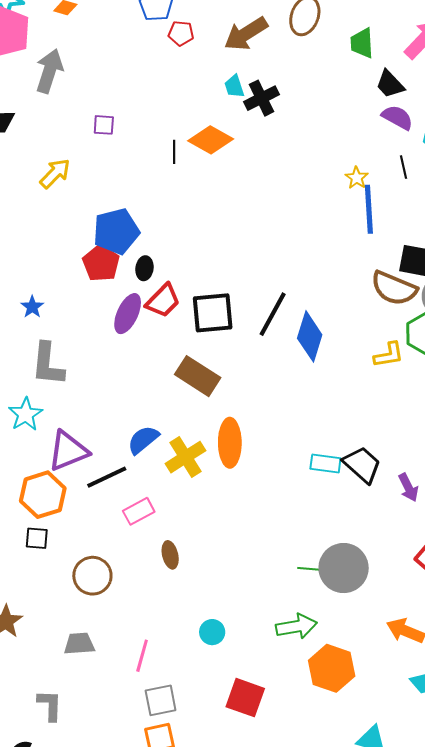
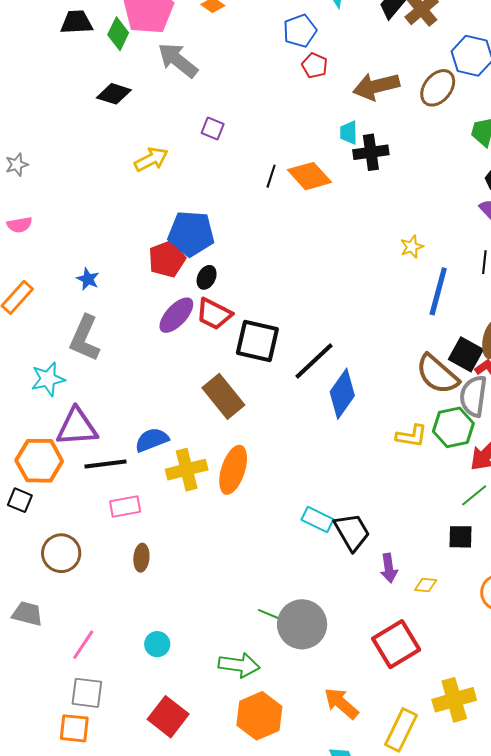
gray arrow: (49, 71) -> (178, 60), turned -87
yellow star: (357, 178) -> (412, 247), moved
red trapezoid: (163, 301) -> (214, 314), turned 54
blue star: (32, 307) -> (88, 279), turned -30

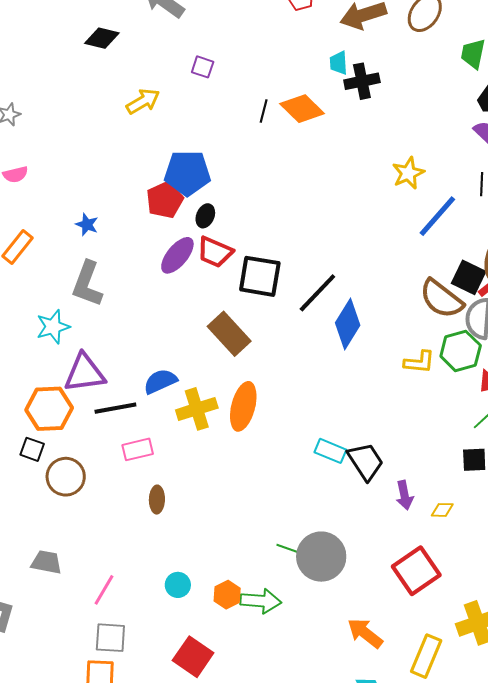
yellow star: (412, 247) -> (408, 173), size x1.4
blue line: (438, 291) -> (437, 216), turned 30
brown circle: (61, 553) -> (66, 477), moved
orange hexagon: (259, 716) -> (227, 595), moved, size x0.6

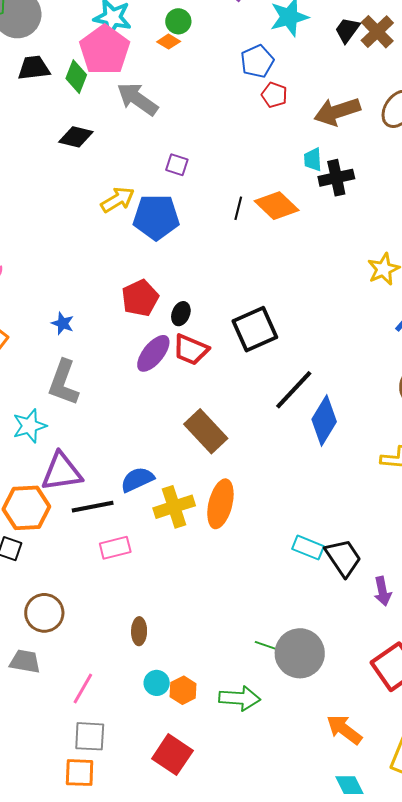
blue pentagon: (187, 173) -> (156, 217), moved
black square: (260, 276) -> (255, 329), moved, turned -33
brown circle: (66, 477) -> (44, 613), moved
brown ellipse: (157, 500) -> (139, 631), moved
orange hexagon: (227, 595) -> (183, 690), moved

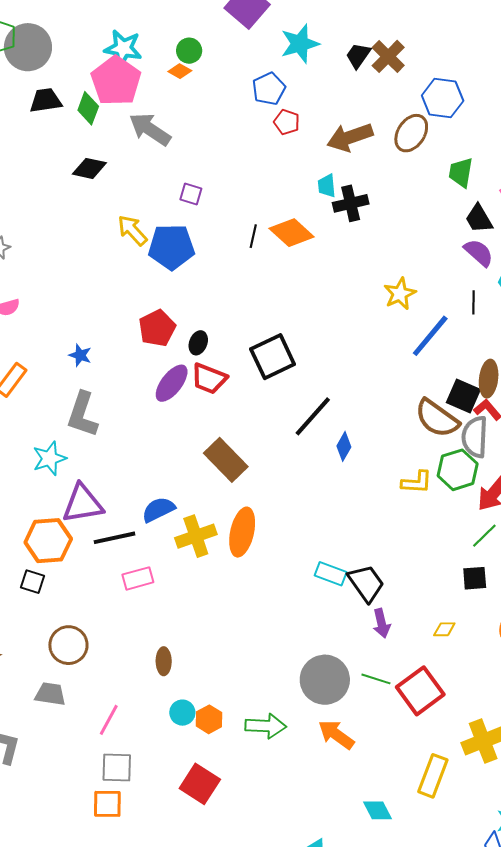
yellow arrow: (118, 200) -> (132, 230), turned -100
blue diamond: (324, 421) -> (344, 446), size x0.6
purple arrow: (382, 591) -> (382, 623), moved
green line: (269, 647) -> (376, 679), moved
orange arrow: (344, 729) -> (336, 735), moved

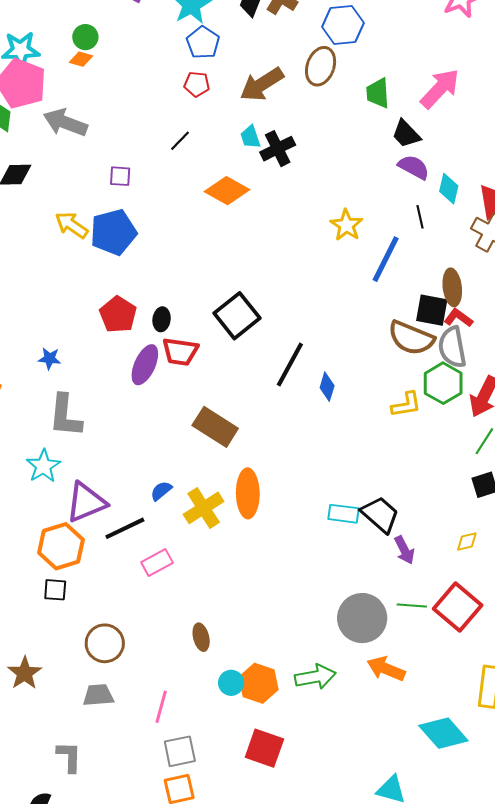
blue pentagon: (269, 89) -> (203, 43), moved
black line: (253, 236) -> (180, 141), moved, turned 45
blue semicircle: (158, 510) -> (161, 491), size x0.7
orange hexagon: (209, 719) -> (259, 683), size x1.4
cyan diamond: (377, 810) -> (443, 733), size x1.6

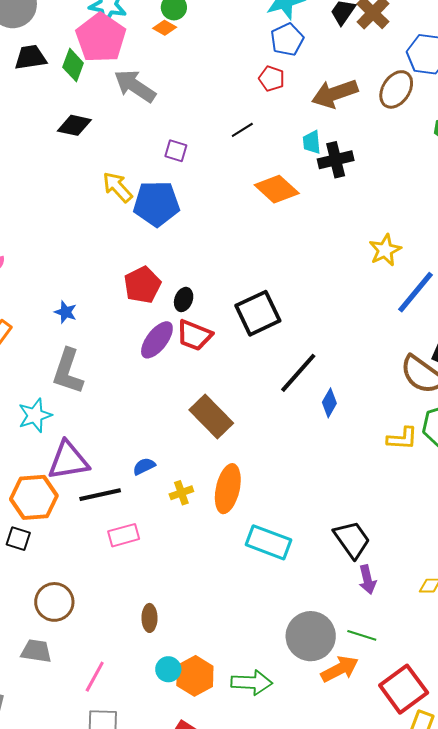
yellow cross: (204, 508) -> (181, 493), size x0.6
cyan rectangle: (343, 514) -> (268, 542), moved, size x1.4
red square: (458, 607) -> (404, 689), moved
orange arrow: (386, 669) -> (340, 669), moved, turned 117

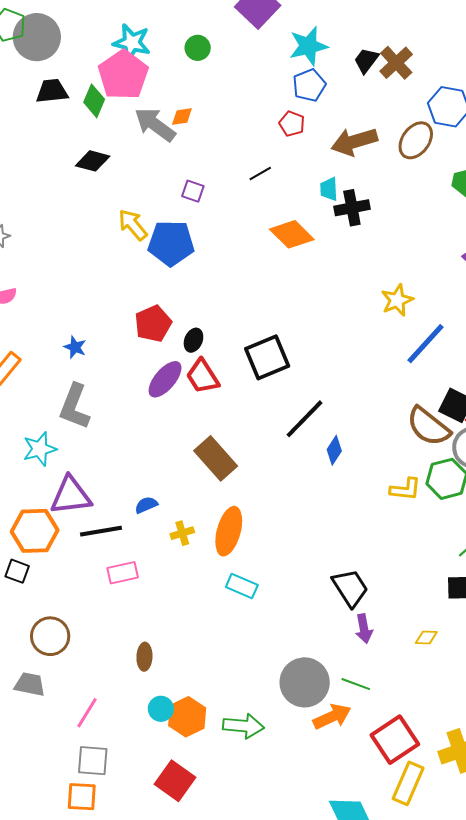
orange diamond: (165, 28) -> (182, 117), moved, turned -40
red trapezoid: (194, 335) -> (203, 376), turned 33
cyan rectangle: (268, 542) -> (242, 586), moved, size x0.7

